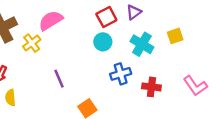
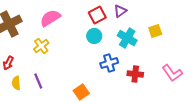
yellow cross: (32, 43) -> (41, 46), moved
purple line: (59, 79) -> (38, 81), moved

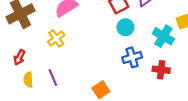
cyan circle: (94, 36) -> (125, 27), moved
cyan cross: (127, 38) -> (163, 36), moved

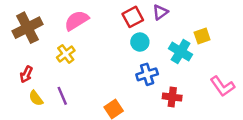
red cross: (161, 70) -> (172, 97), moved
yellow semicircle: (28, 80) -> (36, 98), turned -32

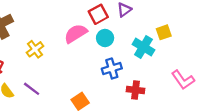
pink semicircle: (77, 20) -> (76, 33), moved
purple line: (62, 96) -> (32, 89), turned -30

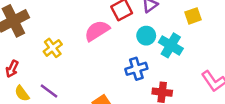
yellow square: (164, 32) -> (193, 16), moved
cyan circle: (105, 38) -> (146, 36), moved

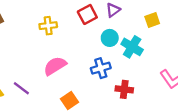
pink semicircle: (97, 31) -> (55, 66), moved
yellow cross: (53, 48) -> (48, 26), moved, turned 30

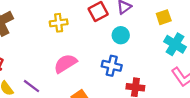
cyan cross: (132, 47) -> (175, 44), moved
blue cross: (101, 68) -> (112, 66), turned 30

